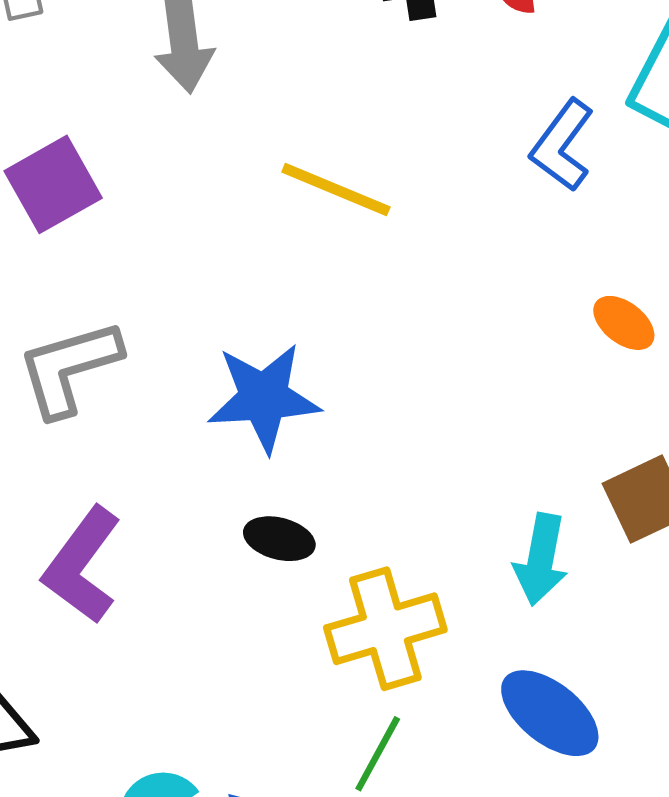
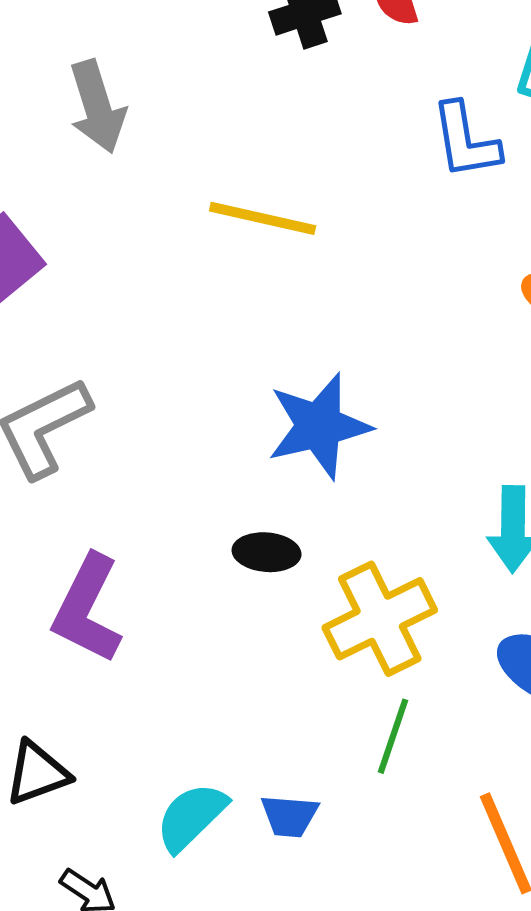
blue L-shape: (562, 145) -> (466, 141), turned -36
blue star: (264, 398) -> (319, 426), moved

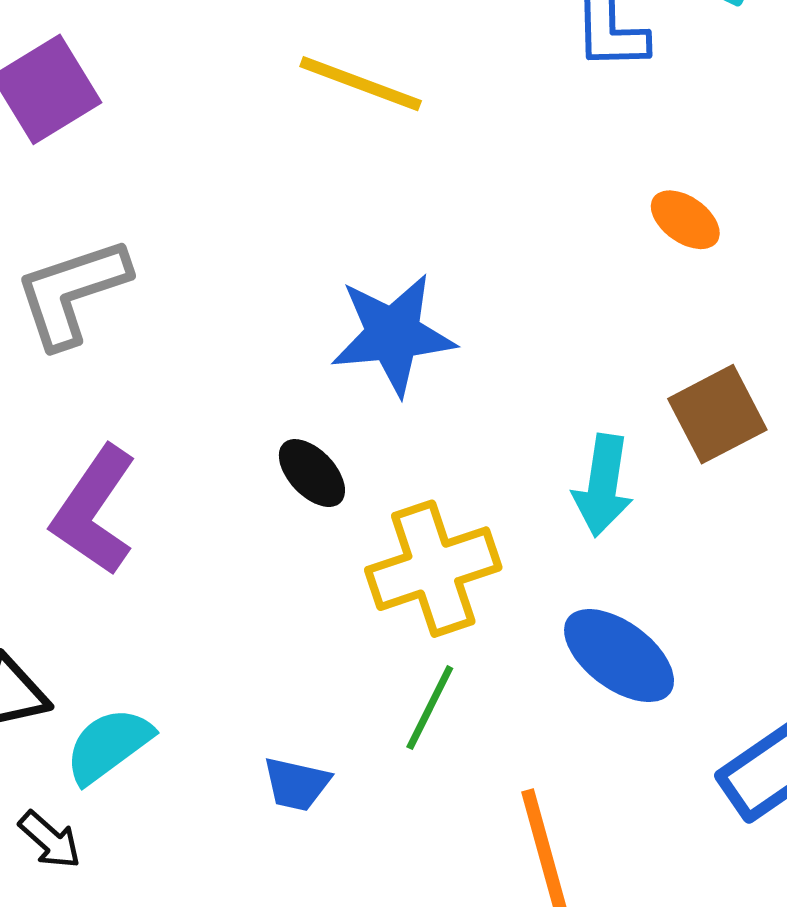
black ellipse: (267, 552) -> (312, 473), turned 34
cyan semicircle: (191, 817) -> (109, 745), moved

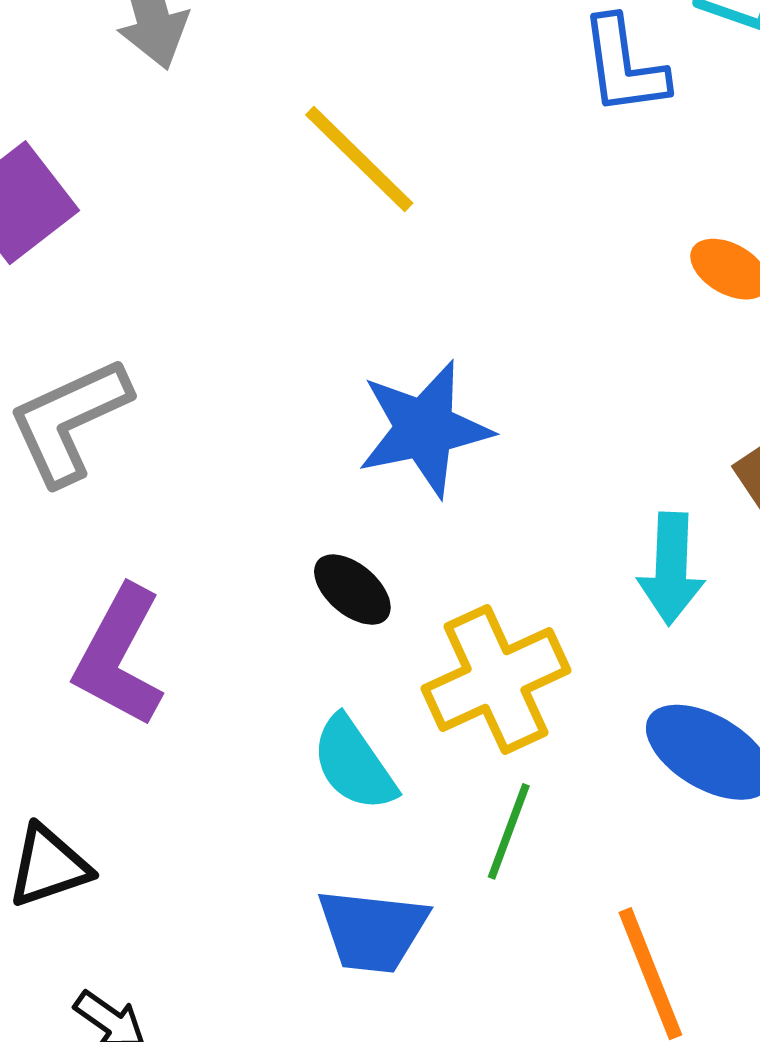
yellow line: (361, 84) -> (359, 159), turned 30
cyan semicircle: (109, 745) -> (354, 764), moved, turned -82
blue trapezoid: (297, 784) -> (372, 931), size x1.5

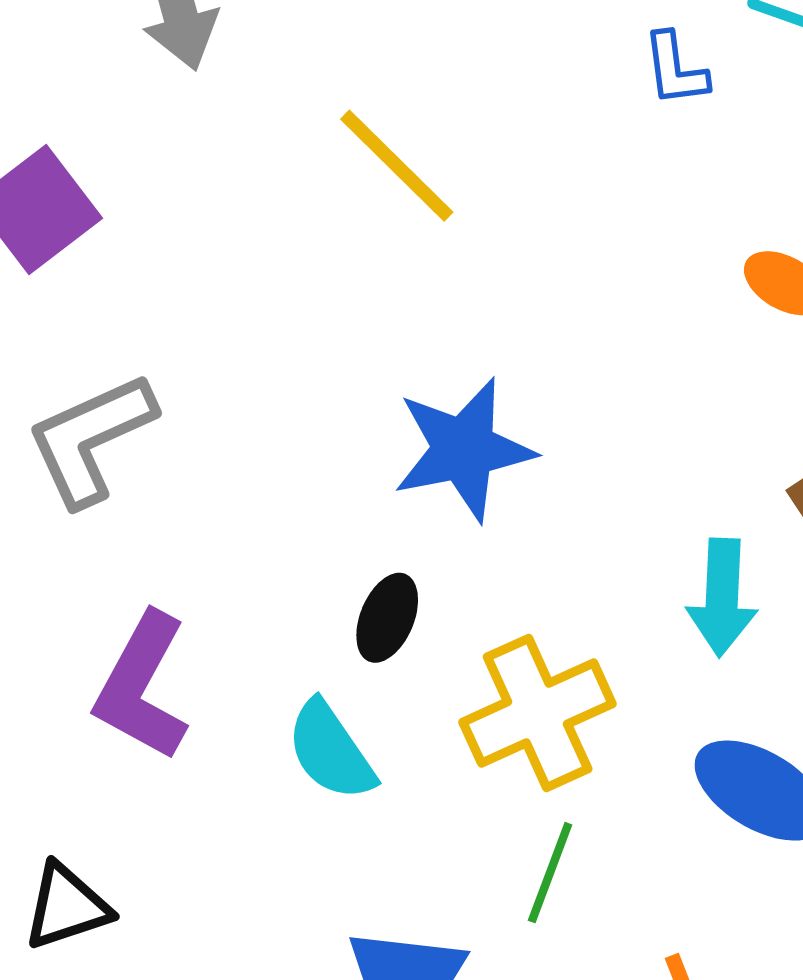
blue L-shape: (624, 66) -> (675, 69), size x0.7
black ellipse: (352, 590) -> (387, 618), turned 72
cyan semicircle: (354, 764) -> (331, 751), moved

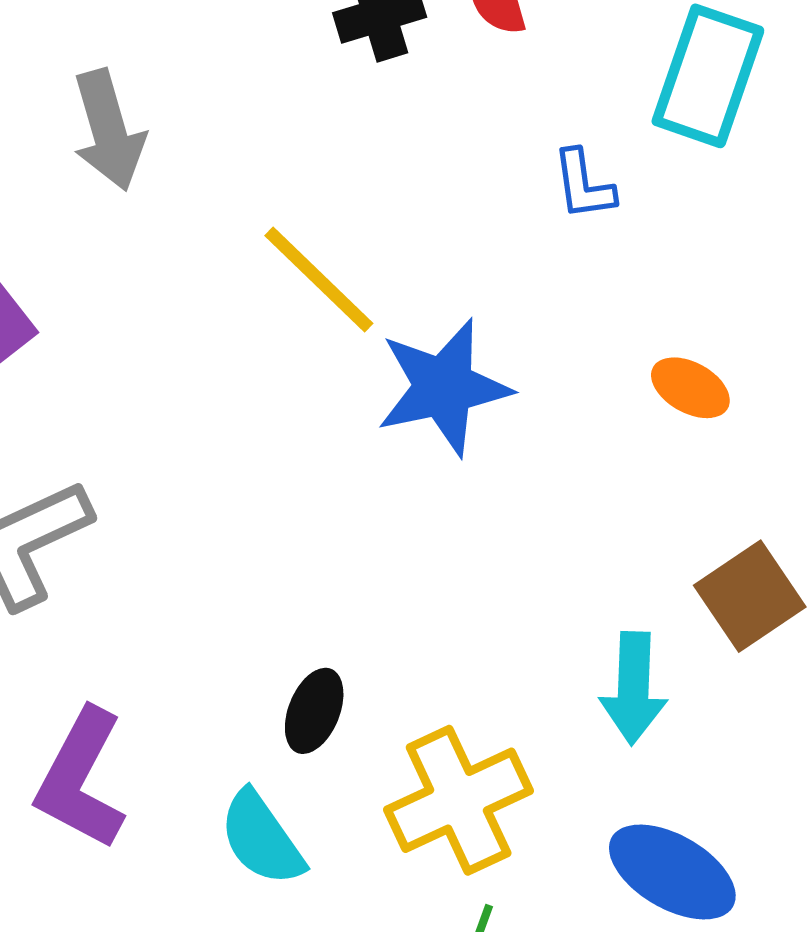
blue star: (464, 449) -> (444, 387), moved

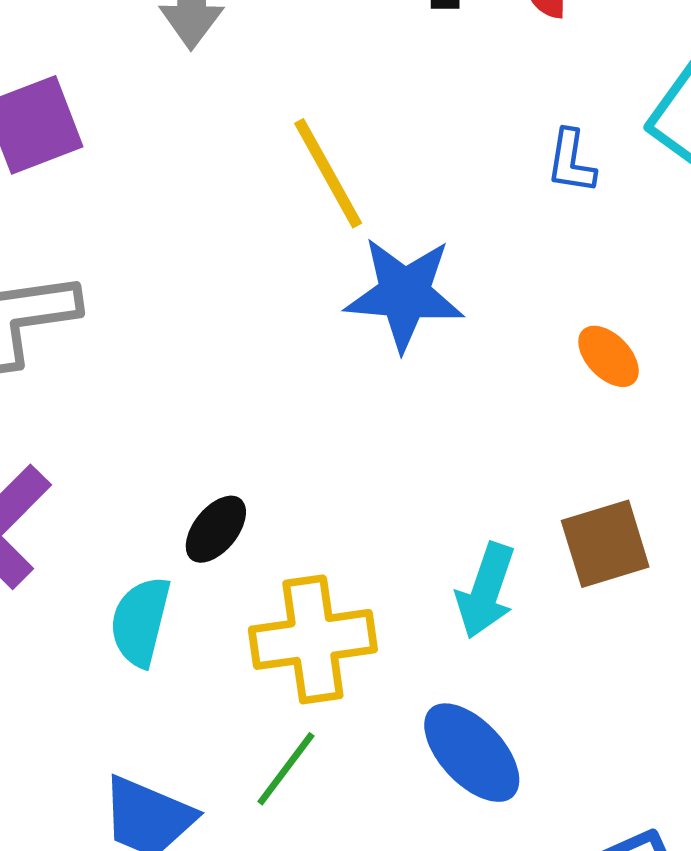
cyan semicircle: (262, 838) -> (140, 621), turned 32

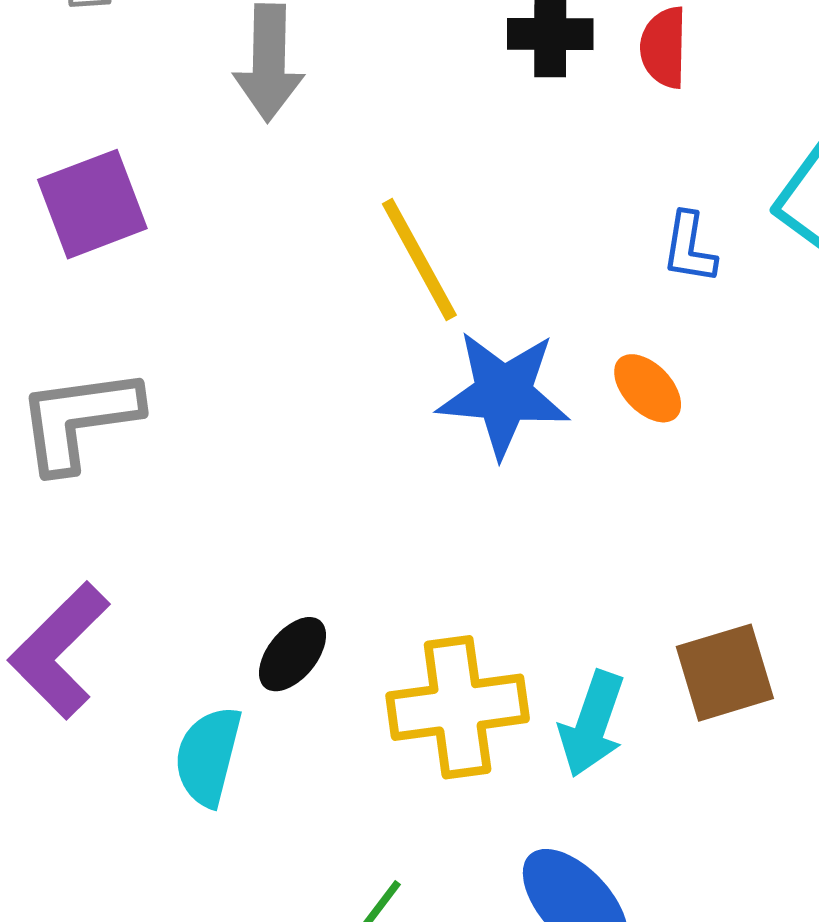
orange ellipse: (609, 356) -> (648, 388), moved
yellow cross: (313, 639) -> (458, 707), moved

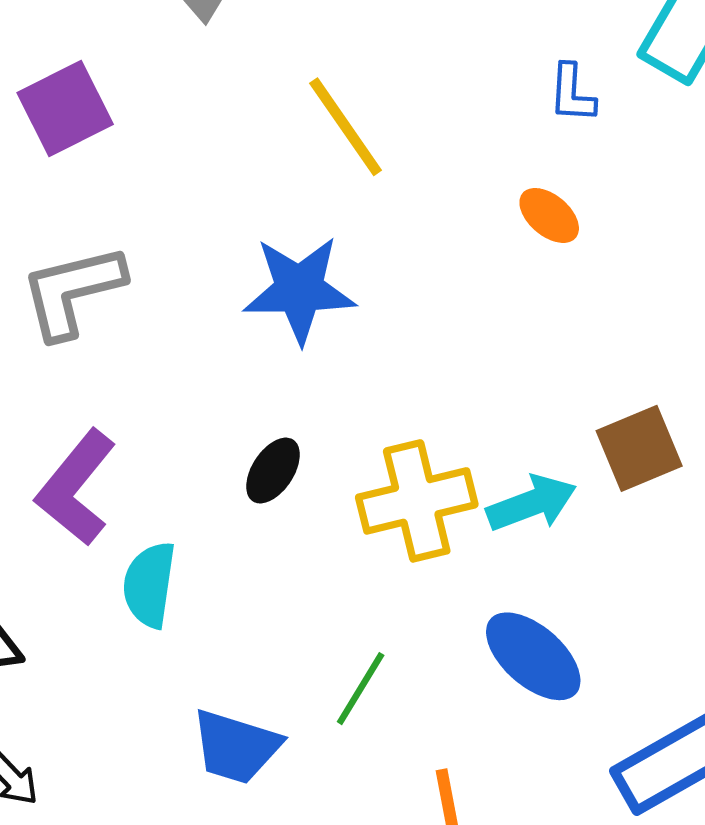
blue star: (503, 394) -> (299, 290), moved
cyan arrow: (592, 724) -> (532, 503), turned -124
cyan semicircle: (208, 756) -> (149, 585), moved

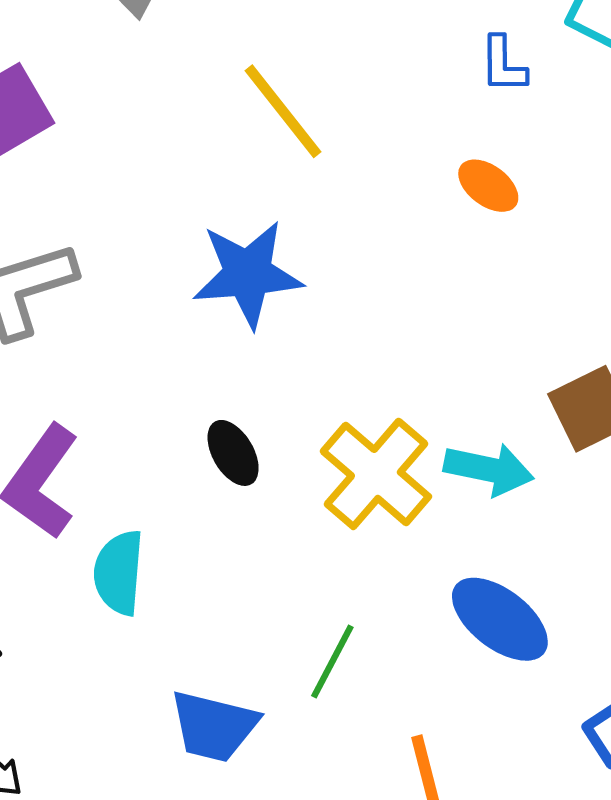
black ellipse: (273, 471) -> (233, 453), turned -60
yellow cross: (417, 501) -> (376, 474), turned -32
cyan arrow: (532, 503) -> (489, 469), turned 36

